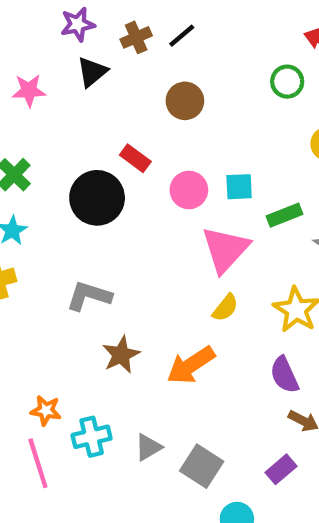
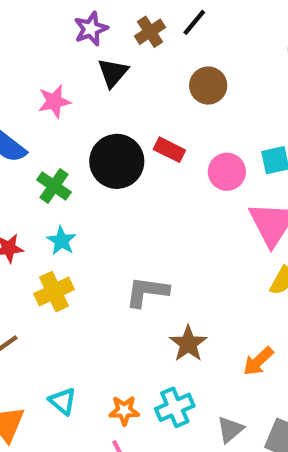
black circle: (97, 198) -> (117, 161), moved
orange arrow: (191, 365) -> (258, 361), moved, size x0.7
cyan cross: (92, 437) -> (175, 407), moved

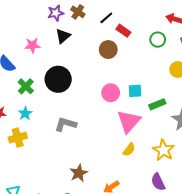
brown cross: (150, 32) -> (78, 12), moved, turned -32
red rectangle: (169, 150) -> (123, 31), moved
gray L-shape: (147, 292) -> (66, 124), moved

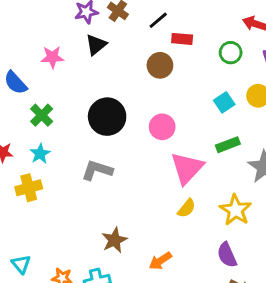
red rectangle: (123, 31) -> (182, 39), turned -32
black circle: (58, 79) -> (107, 117), moved
cyan square: (135, 91) -> (224, 102), moved, turned -32

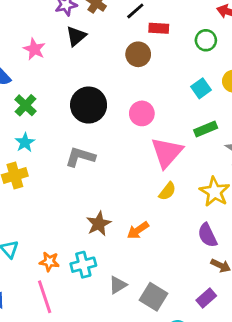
pink star: (52, 57) -> (34, 49), turned 30
orange arrow: (160, 261) -> (138, 230), moved

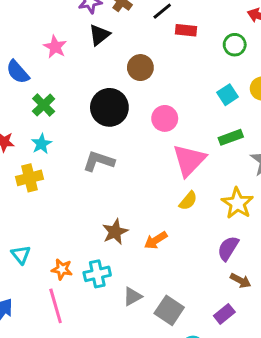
brown circle: (138, 54) -> (140, 68), moved
purple semicircle: (207, 235) -> (228, 248), turned 55

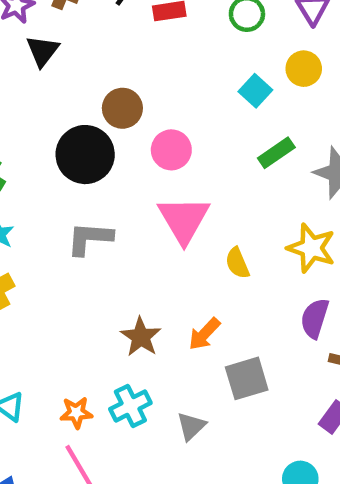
brown circle: (140, 68) -> (122, 108), moved
pink triangle: (189, 160) -> (184, 219), moved
yellow semicircle: (188, 201) -> (237, 263), turned 132
gray square: (169, 310) -> (247, 378), moved, turned -36

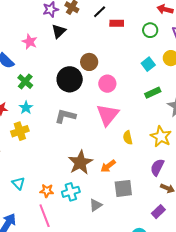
brown star: (141, 337) -> (80, 163), size x1.4

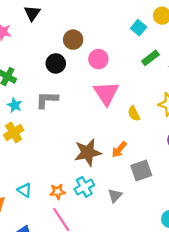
black circle: (70, 79) -> (56, 63), size x0.7
gray L-shape: (65, 116) -> (47, 100), moved
brown star: (80, 163) -> (88, 152), turned 30

